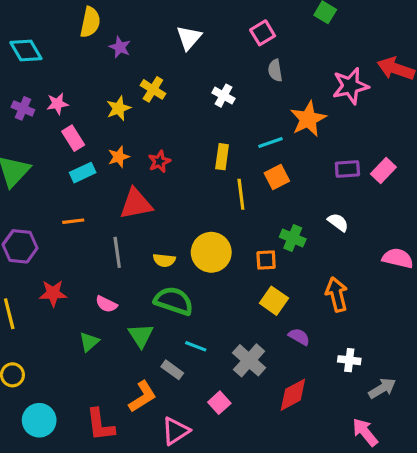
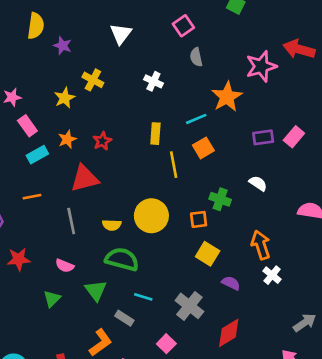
white cross: (349, 360) -> (272, 275), moved, turned 36

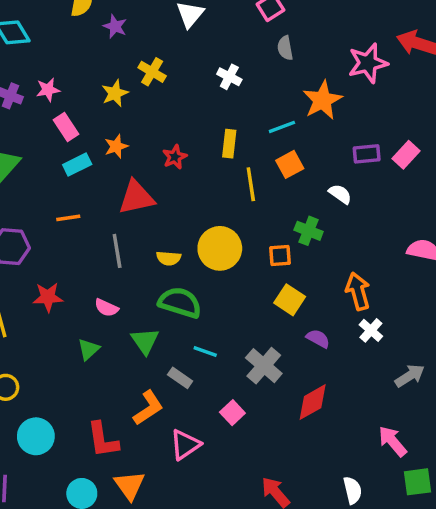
red star: (102, 141) -> (175, 157), moved
white semicircle: (258, 183) -> (340, 194), moved
gray arrow: (305, 323) -> (410, 376), moved

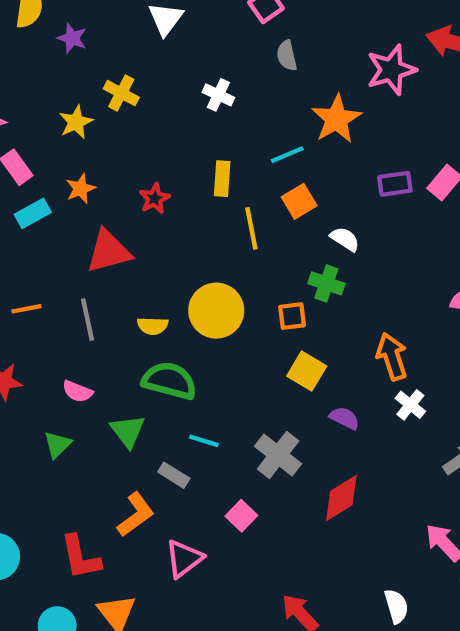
white semicircle: (340, 194) -> (345, 239), moved
orange line: (68, 218) -> (26, 309), moved

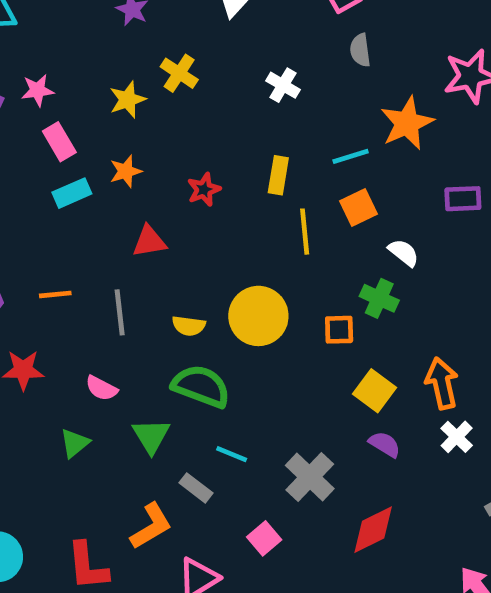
red triangle: (109, 251) -> (149, 241), size x0.7
yellow square: (307, 371) -> (375, 391), moved

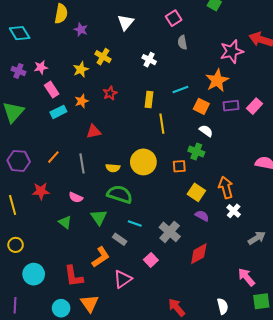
orange star: (407, 123) -> (217, 80), moved
red star: (204, 190) -> (110, 93), moved
orange square: (358, 207) -> (201, 106), moved, turned -35
orange line: (55, 294) -> (53, 157), turned -40
green triangle: (75, 443) -> (65, 222), turned -40

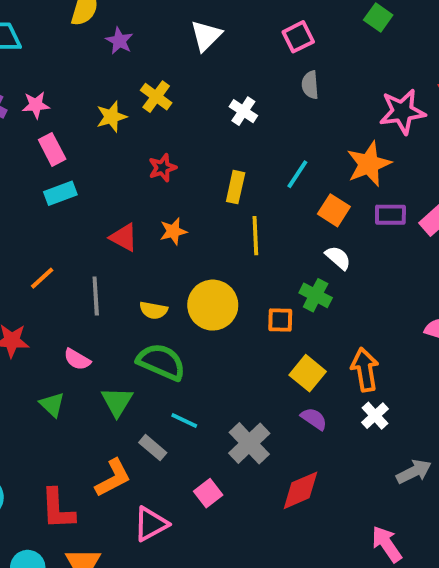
cyan line: (180, 90) -> (297, 174), turned -42
orange star: (82, 101) -> (173, 231), moved
red triangle: (94, 132) -> (124, 237), turned 35

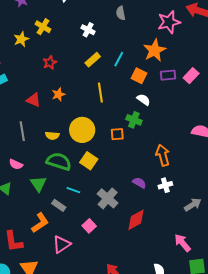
yellow rectangle: (236, 187) -> (93, 60), moved, turned 42
yellow square: (308, 373) -> (89, 161), moved
white cross: (375, 416) -> (165, 185), moved, turned 32

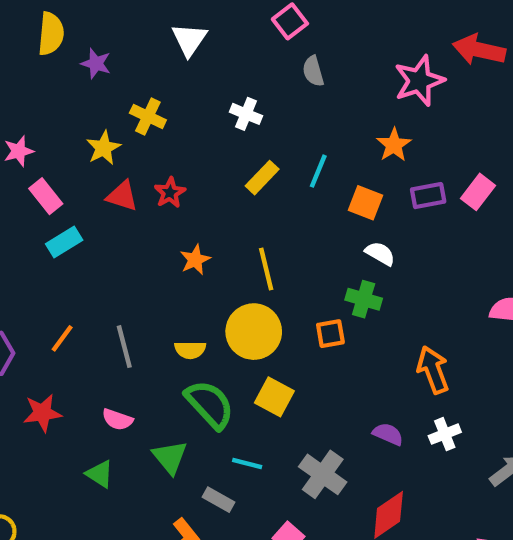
orange star: (155, 50) -> (394, 145), size x0.7
yellow line: (100, 93) -> (266, 269), moved
red triangle: (34, 100) -> (122, 196), moved
green semicircle: (59, 161) -> (210, 404), turned 35

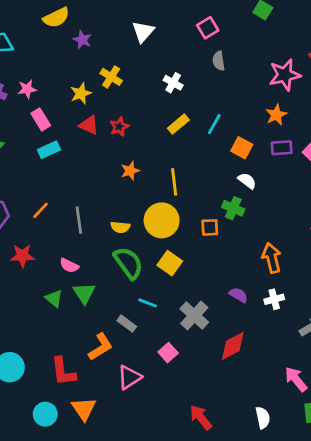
yellow semicircle: (51, 34) -> (56, 18), turned 52
orange star: (394, 145) -> (276, 115), moved
green triangle: (170, 457) -> (84, 293), moved

